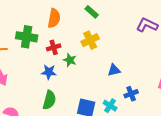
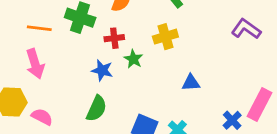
blue cross: (131, 94) -> (232, 120), moved, turned -32

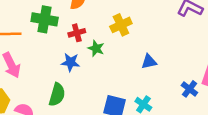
green semicircle: (96, 109) -> (57, 95), moved

